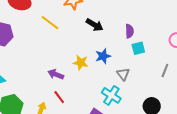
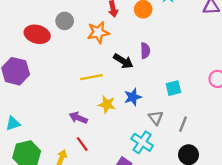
yellow line: (50, 23) -> (91, 77), moved, turned -48
purple semicircle: (129, 31) -> (145, 51), moved
gray line: (165, 71) -> (183, 124), moved

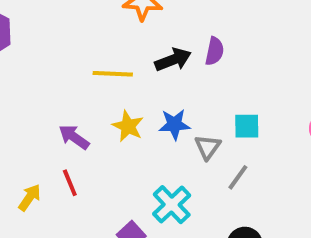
black arrow: (123, 61) -> (173, 60), turned -66
gray triangle: (156, 118) -> (208, 147), moved
gray line: (183, 124) -> (238, 177), moved

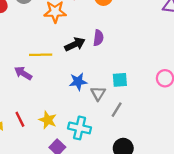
yellow star: (128, 126) -> (48, 120), moved
purple arrow: (74, 137) -> (23, 73), moved
cyan cross: (172, 205) -> (80, 128), turned -30

